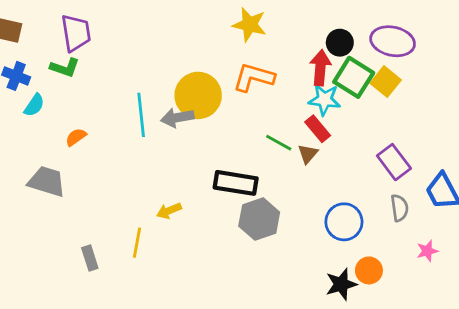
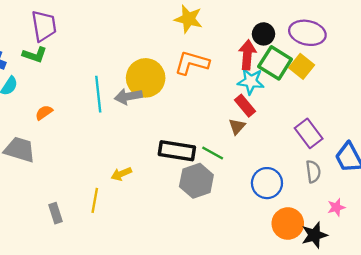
green line: (279, 143) -> (213, 153), moved
orange circle: (369, 270) -> (288, 224), size x1.4
black star: (341, 284) -> (314, 235), moved

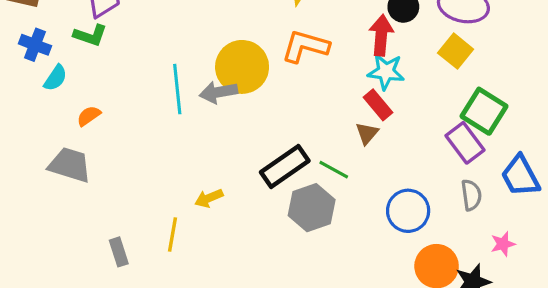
green square: (275, 63) -> (484, 111), moved
orange semicircle: (44, 113) -> (89, 116), moved
black rectangle: (177, 151) -> (285, 167), turned -44

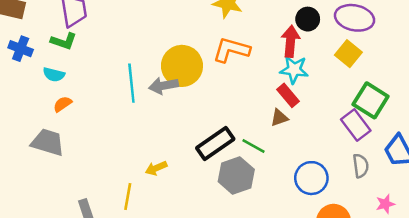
cyan semicircle: (55, 78) -> (54, 75), moved, turned 70
brown triangle: (367, 133) -> (279, 118), turned 30

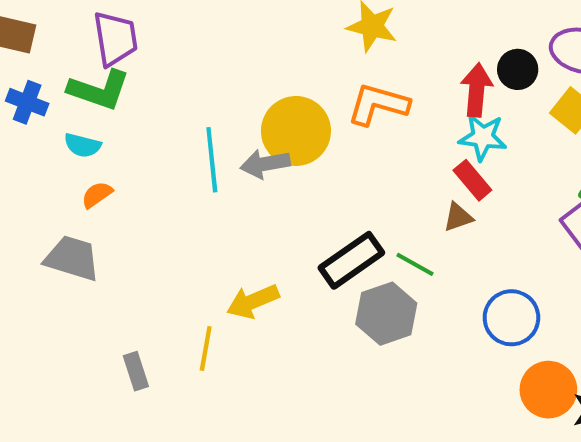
black circle: (308, 19) -> (518, 69), moved
green L-shape: (64, 41) -> (99, 90), size x1.4
yellow arrow: (156, 168) -> (253, 301), size x1.4

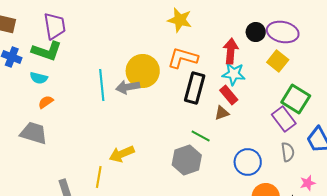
black circle: (518, 69) -> (256, 32), moved
black rectangle: (351, 260) -> (195, 88), moved, turned -40

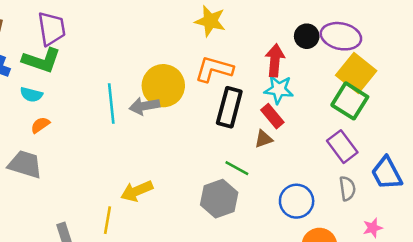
yellow square: (278, 61) -> (356, 73), moved, size x1.4
green square: (296, 99) -> (350, 101), moved

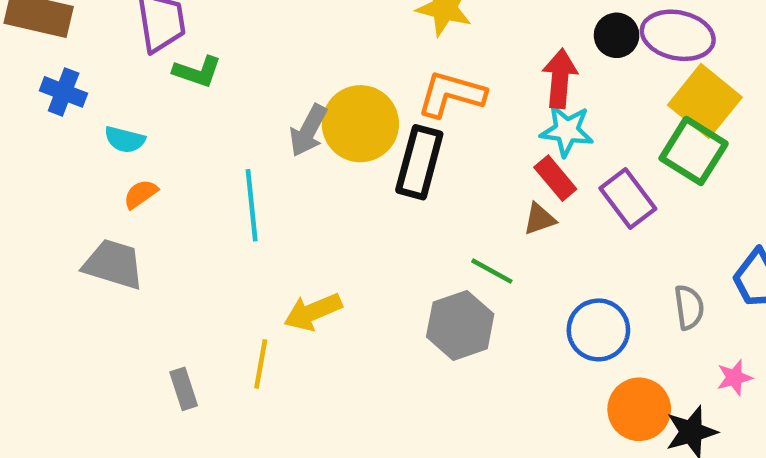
green L-shape: (41, 60) -> (197, 72), moved, size x0.7
cyan line: (111, 103) -> (252, 205), moved
gray arrow: (144, 106) -> (308, 131), moved, turned -52
black rectangle: (229, 107) -> (419, 162), moved
purple rectangle: (342, 147) -> (628, 198), moved

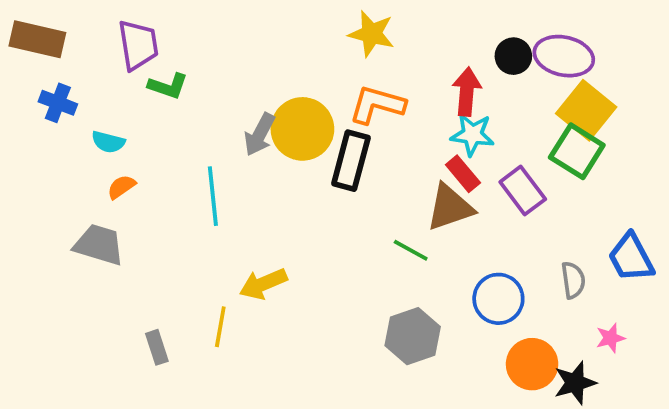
brown triangle: (539, 219) -> (450, 207), size x1.8
gray hexagon: (460, 325) -> (413, 336), moved

